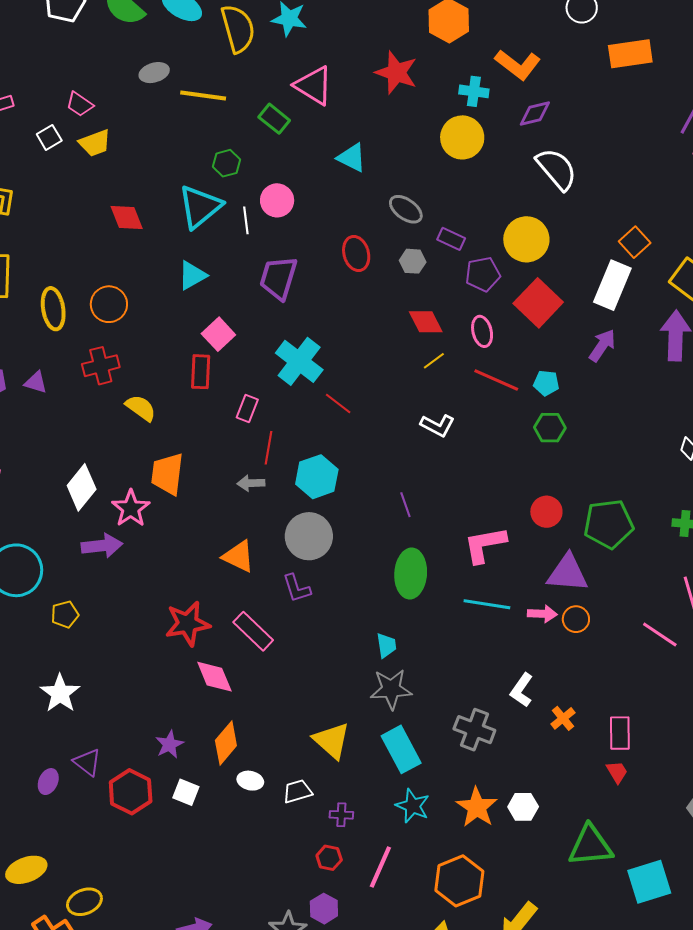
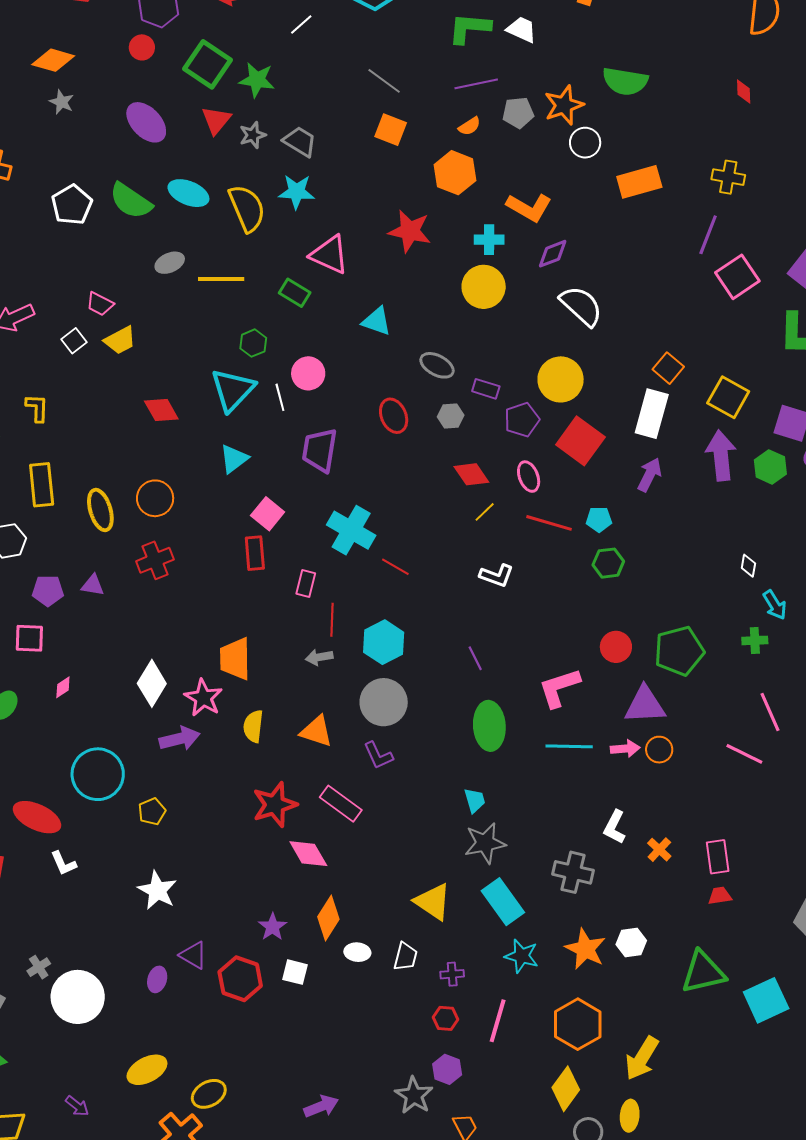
yellow semicircle: (141, 408) -> (253, 726), moved, turned -112
red trapezoid: (617, 772) -> (720, 896), turned -60
white trapezoid: (297, 791) -> (406, 957), turned 128

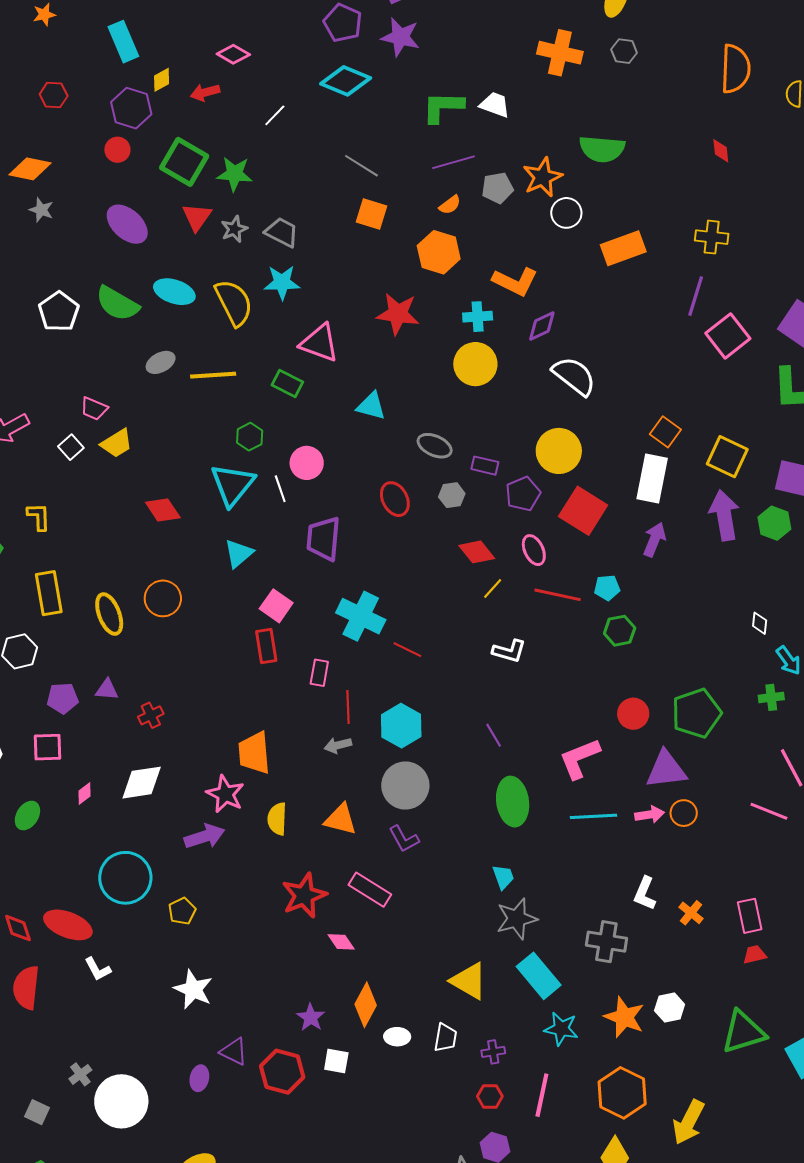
red cross: (155, 560) -> (151, 715), moved, size x0.7
white diamond: (152, 683) -> (142, 783), moved, turned 54
pink diamond: (308, 854) -> (341, 942), size x0.7

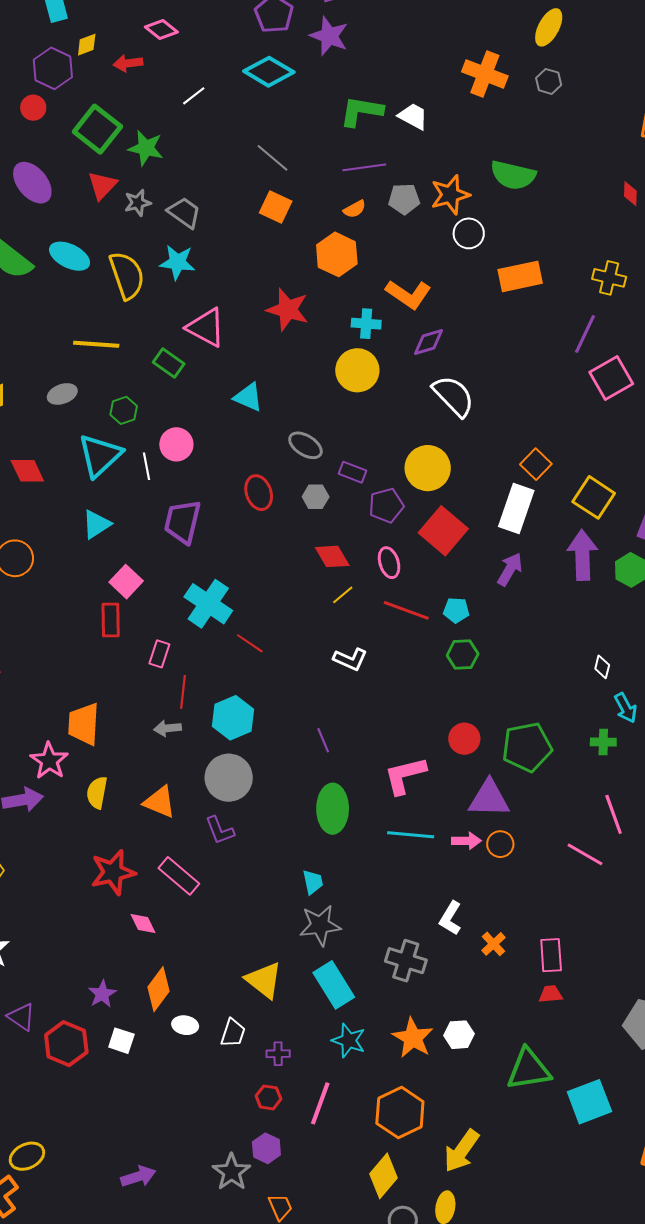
gray ellipse: (161, 362) -> (62, 394), moved

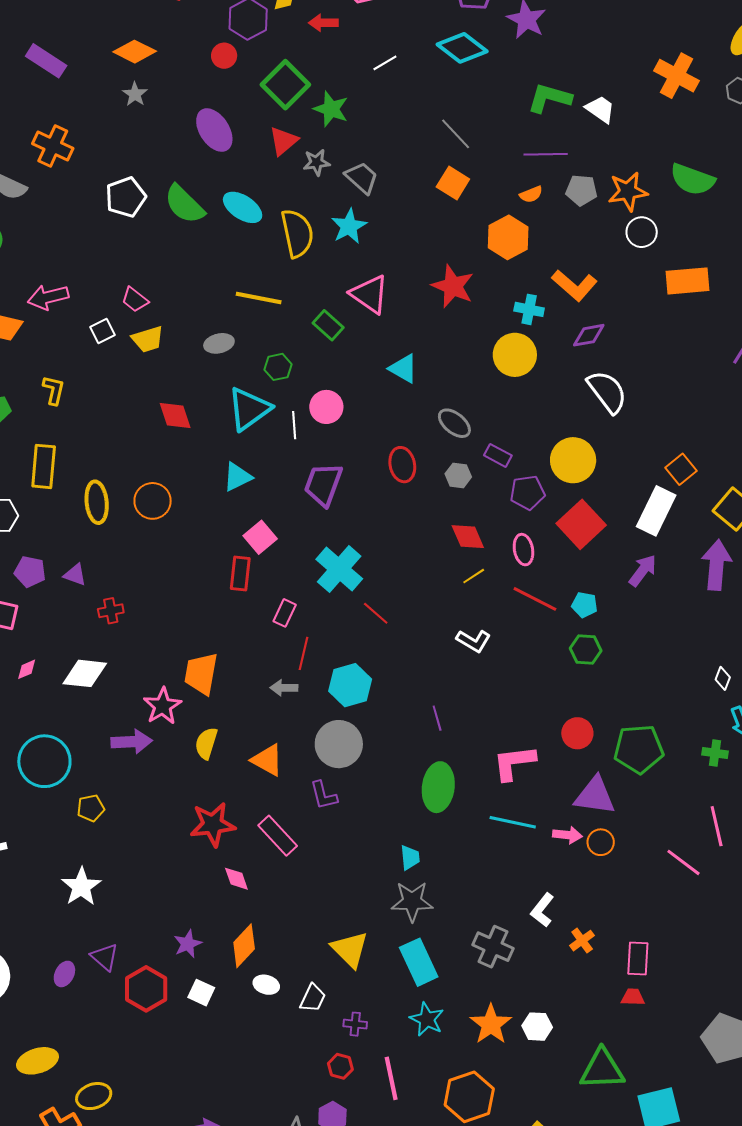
cyan star: (177, 262) -> (349, 226), turned 30
pink line: (320, 1103) -> (391, 1078), turned -39

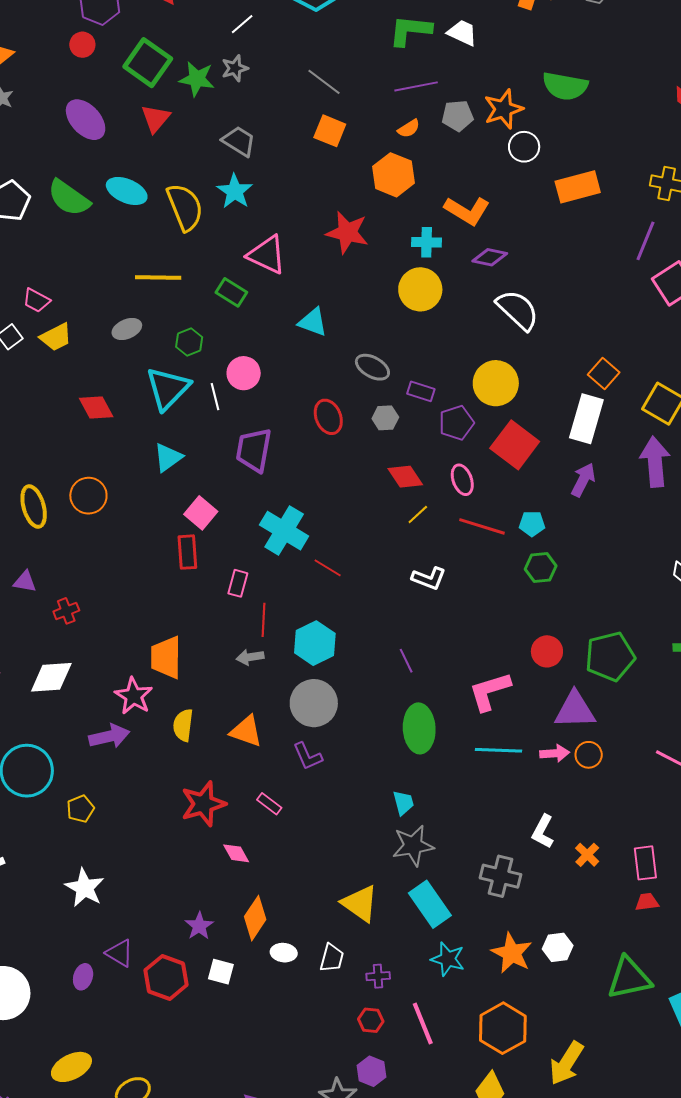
gray star: (316, 162) -> (235, 68), moved
purple diamond: (589, 335) -> (490, 257), turned 32
pink rectangle: (278, 836) -> (269, 804), size x0.6

